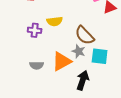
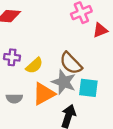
yellow semicircle: (55, 21) -> (34, 66), moved, turned -35
gray star: (79, 51) -> (64, 82), size x1.5

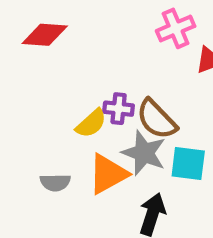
purple cross: (12, 57) -> (119, 109), moved

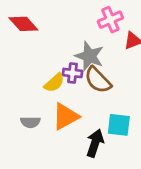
red diamond: (45, 35) -> (23, 24), turned 44
gray star: (144, 153) -> (89, 56), moved
cyan square: (188, 163) -> (119, 125), moved

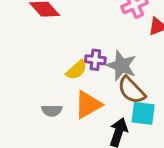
gray star: (89, 56) -> (121, 66), moved
brown semicircle: (98, 80) -> (132, 90), moved

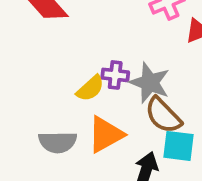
gray semicircle: (52, 110) -> (58, 142), size x1.4

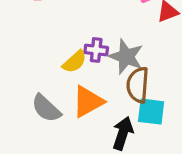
brown semicircle: (163, 115) -> (138, 85), turned 48
gray semicircle: (58, 142) -> (46, 108), turned 44

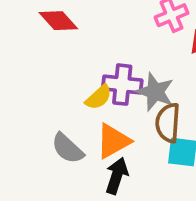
purple cross: (96, 50) -> (122, 85), size x1.5
black arrow: (123, 133) -> (117, 176), moved

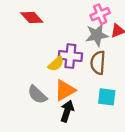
gray star: (155, 92) -> (97, 35), moved, turned -30
brown semicircle: (168, 123) -> (98, 63), moved

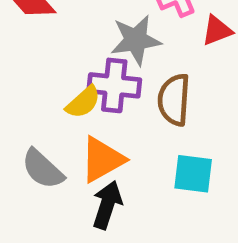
gray star: (97, 35) -> (136, 40), moved

